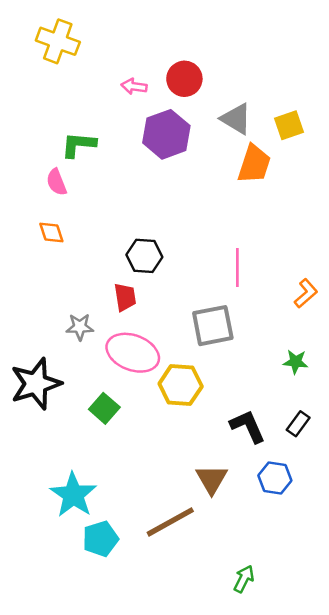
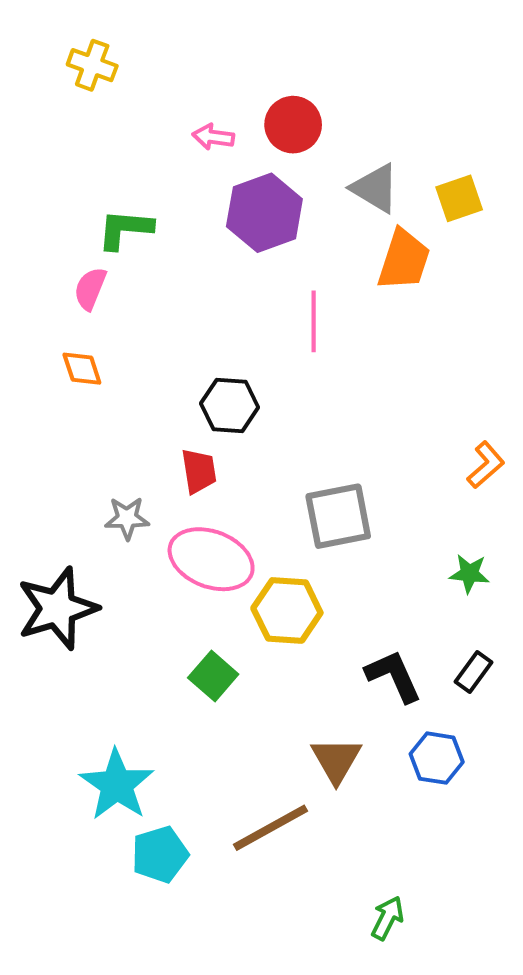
yellow cross: (58, 41) -> (92, 65), size x0.7
pink semicircle: (57, 182) -> (90, 289), turned 44
pink line: (237, 267) -> (314, 321), moved
green square: (104, 408) -> (213, 676), moved

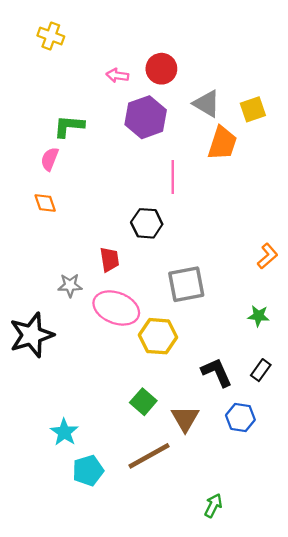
black hexagon: (230, 405) -> (147, 223), moved
green square: (213, 676) -> (143, 402), moved
cyan star: (117, 785) -> (64, 432), size x0.7

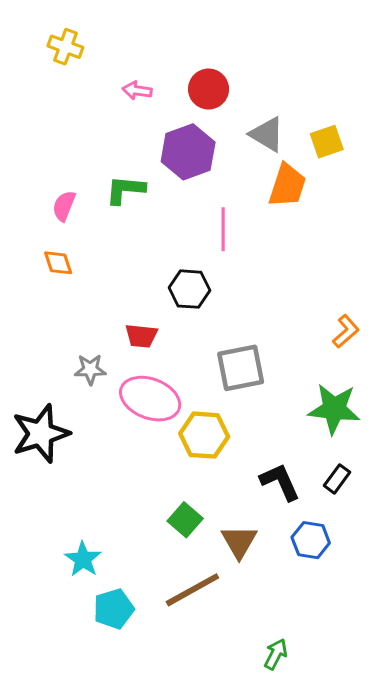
pink arrow: (117, 75) -> (137, 90), moved
green L-shape: (69, 126) -> (125, 190), moved
red trapezoid: (109, 259) -> (141, 336), turned 105
green star: (258, 316) -> (334, 409), size x1.8

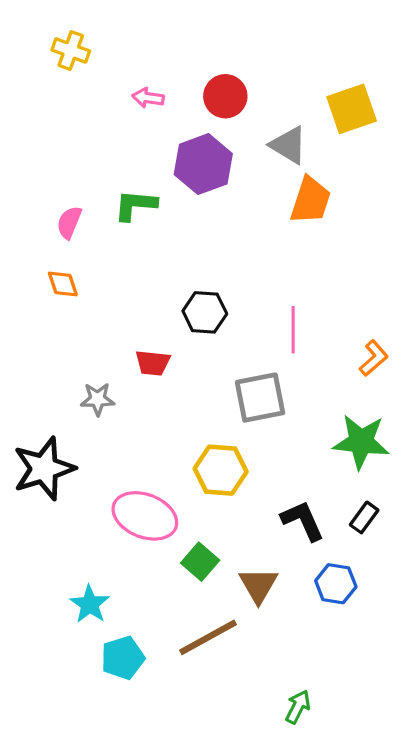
yellow square: (327, 142) -> (352, 109), moved, size x1.4
pink line: (223, 229) -> (293, 330), moved
pink ellipse: (150, 399) -> (145, 516), moved

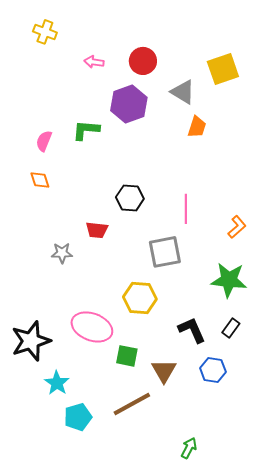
orange trapezoid: (311, 200) -> (197, 127), size x0.7
black star: (44, 469) -> (31, 341), moved
green square: (200, 562) -> (127, 356), turned -30

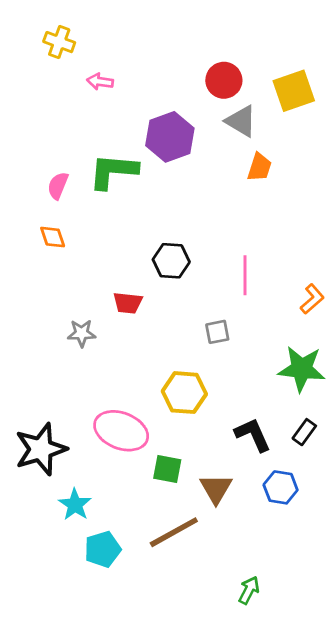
red circle: (143, 61) -> (224, 80), moved
pink arrow: (94, 62) -> (100, 82), moved
green L-shape: (86, 130) -> (113, 171), size x1.4
gray square: (165, 252) -> (217, 332), size x0.6

